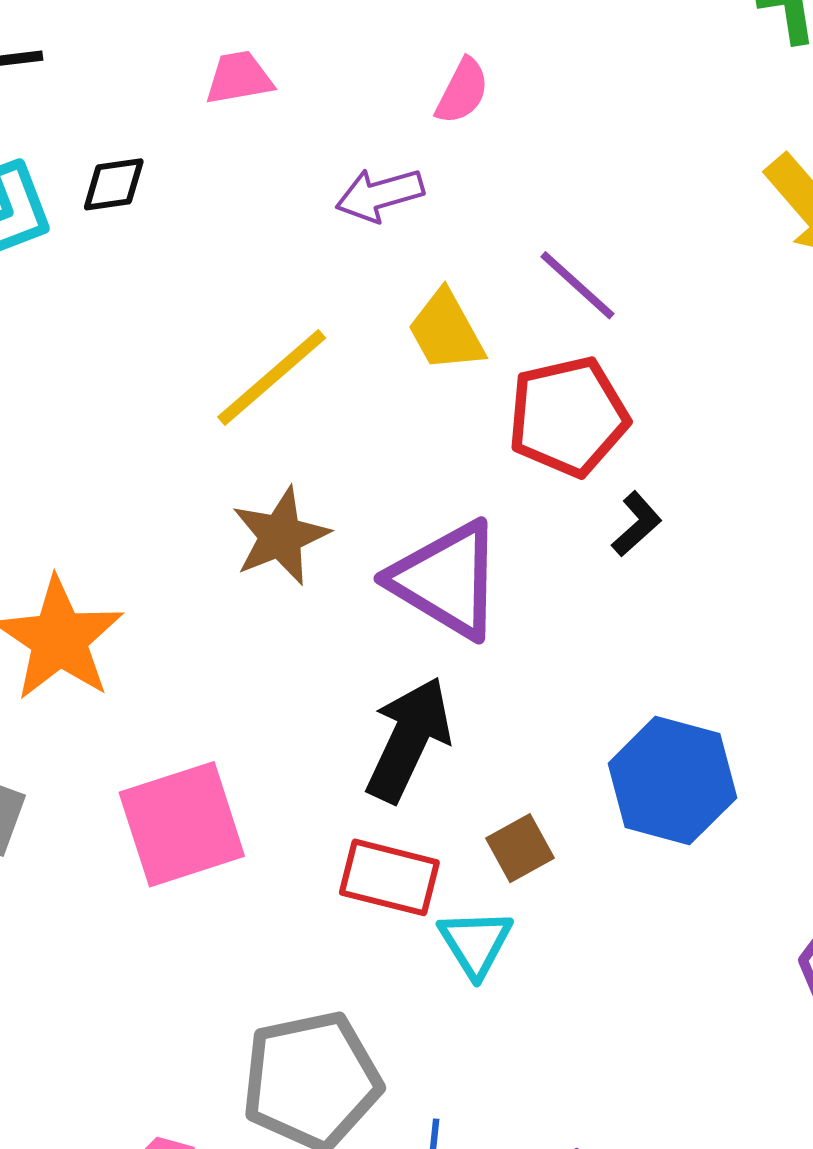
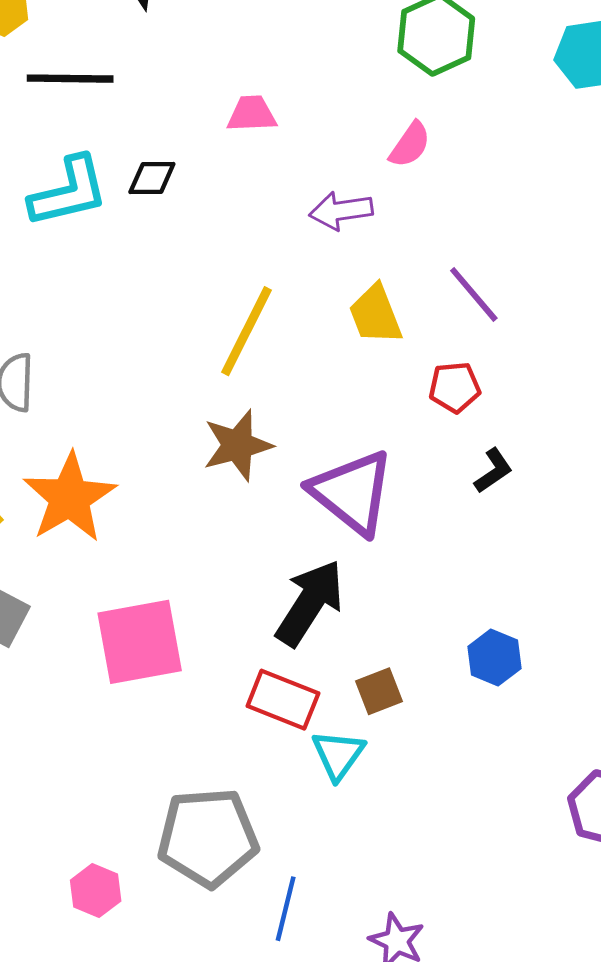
yellow line: (272, 378) -> (246, 331), turned -30
red pentagon: (568, 416) -> (455, 387), size x0.6
blue hexagon: (672, 781) -> (494, 657), size x0.6

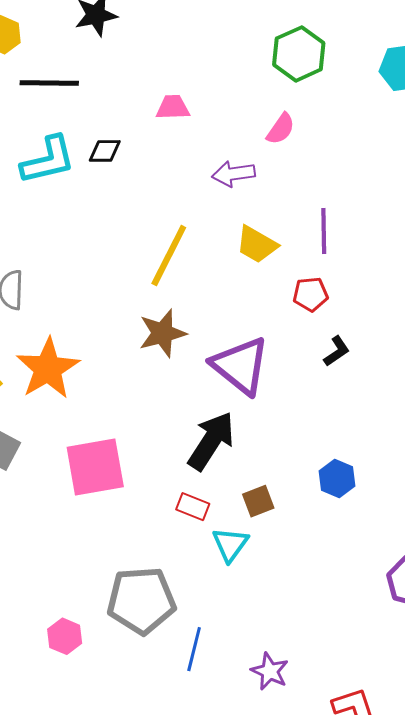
purple line: (474, 294) -> (324, 231), turned 39
yellow trapezoid: (375, 315) -> (257, 244), turned -39
red rectangle: (283, 700) -> (193, 507), size x0.7

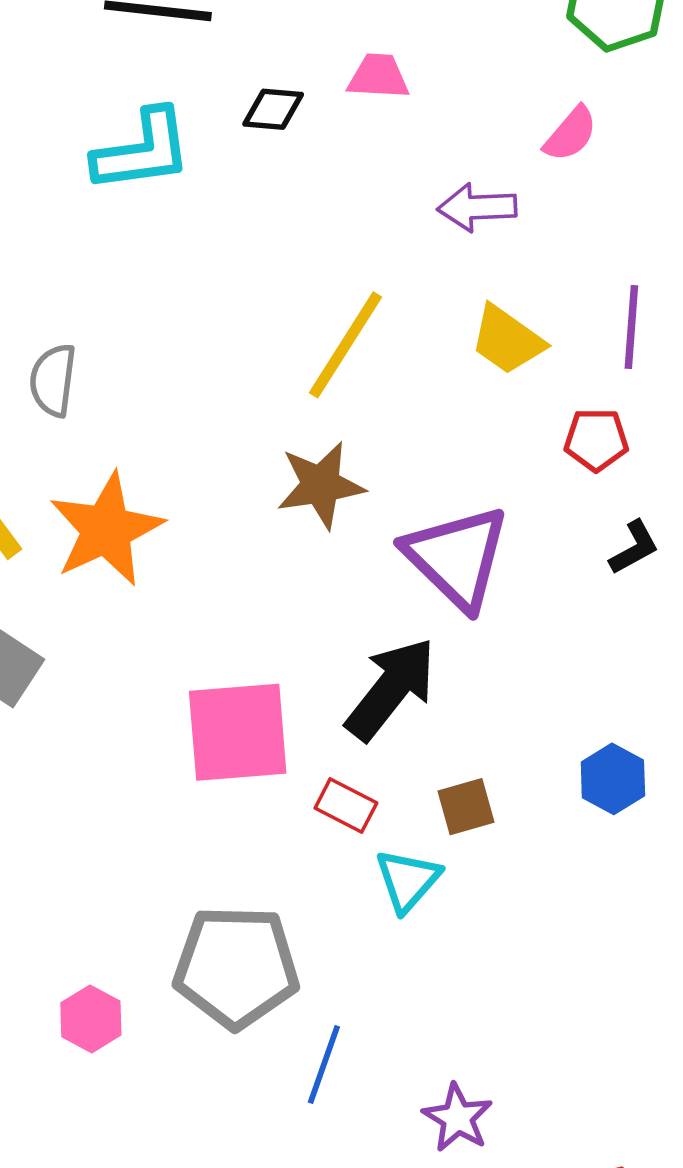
black diamond: (105, 151) -> (273, 109), moved
pink square: (95, 467) -> (238, 732), moved

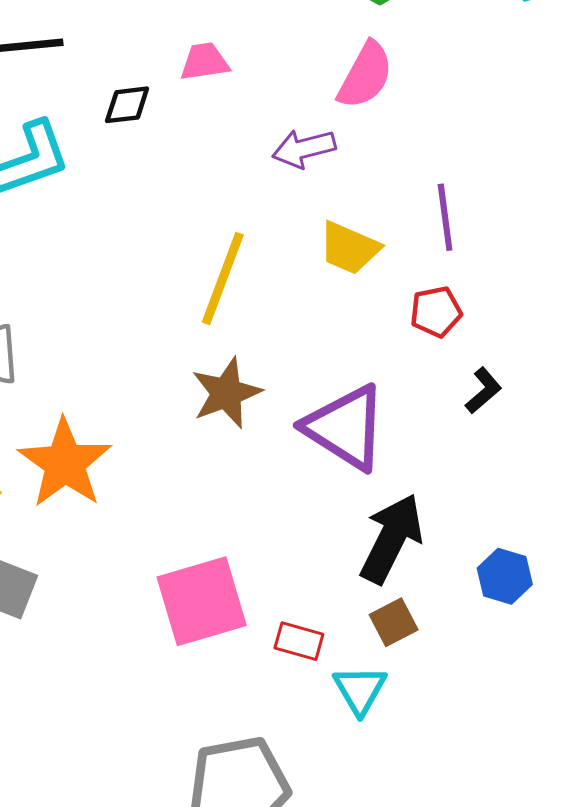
pink semicircle: (571, 134) -> (365, 75), size x1.4
black arrow: (391, 689) -> (391, 539), moved

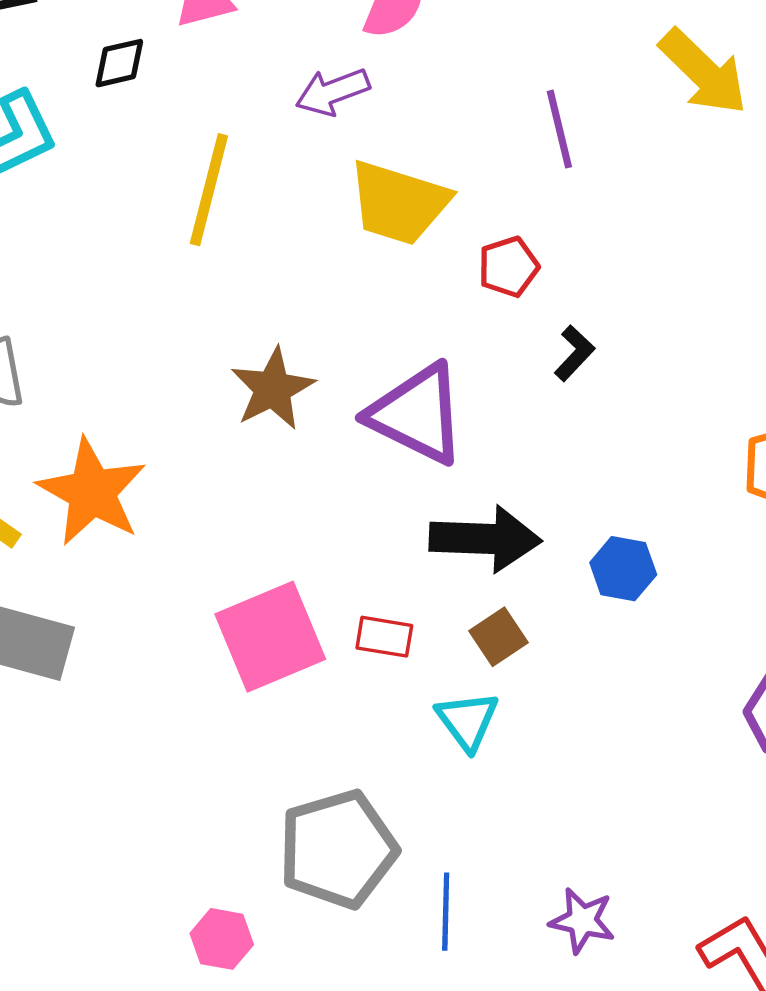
purple line: (445, 217) -> (559, 129), moved
yellow trapezoid: (349, 248) -> (399, 203), size x1.4
yellow line: (223, 278) -> (209, 190), moved
black arrow: (391, 539) -> (485, 539), turned 72
red rectangle: (299, 641) -> (384, 637), moved

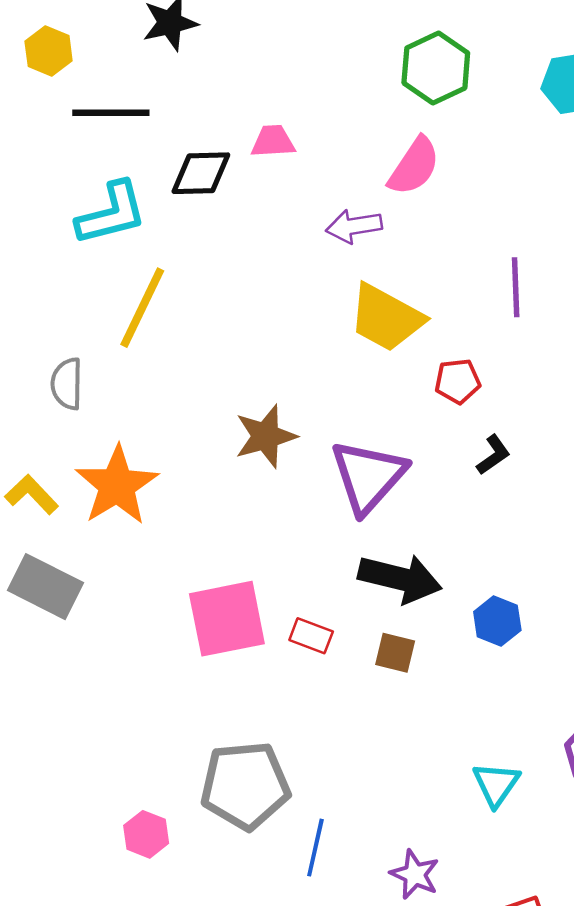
black diamond: (119, 63) -> (201, 173), size x1.4
yellow line: (209, 190) -> (142, 308), moved
purple triangle: (417, 414) -> (368, 476), turned 34
brown square: (498, 637) -> (395, 653), turned 36
cyan triangle: (467, 721) -> (496, 784), moved

